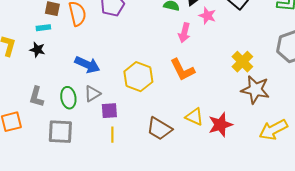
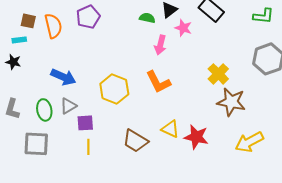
red star: (220, 125) -> (196, 137), turned 30

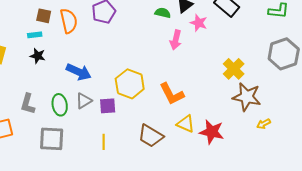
black star: (13, 62) -> (38, 56), moved
orange L-shape: (158, 82) -> (172, 94), moved
purple square: (85, 123) -> (108, 106), moved
yellow arrow: (249, 142) -> (264, 124), moved, size x0.5

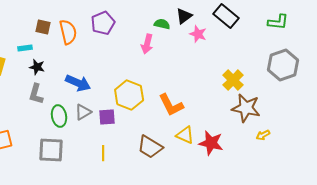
cyan rectangle: (35, 35) -> (25, 48), moved
pink arrow: (176, 40) -> (147, 44), moved
gray L-shape: (28, 104) -> (36, 94), moved

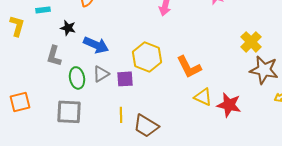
black star: (37, 67) -> (68, 28), moved
brown trapezoid: (150, 147) -> (146, 126), moved

